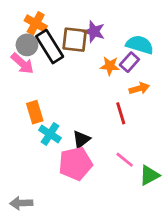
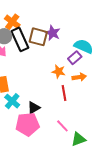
orange star: (110, 66) -> (59, 72), moved

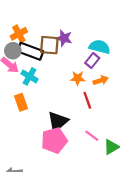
orange cross: (12, 22) -> (19, 34), turned 35
black rectangle: (20, 39) -> (30, 51), turned -35
cyan cross: (12, 101) -> (29, 76), moved
black triangle: (34, 108) -> (58, 122), size x1.5

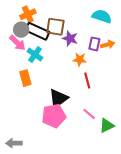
purple star: (64, 38) -> (70, 38), moved
cyan semicircle: (100, 47) -> (102, 16), moved
purple rectangle: (92, 61) -> (94, 44), turned -32
orange arrow: (101, 80) -> (108, 45), moved

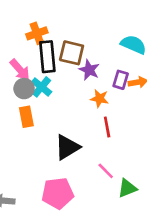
gray circle: (21, 30) -> (24, 89), moved
black rectangle: (37, 31) -> (47, 57), turned 55
pink pentagon: (54, 116) -> (58, 193), moved

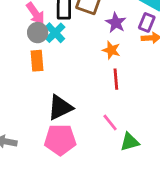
purple star: (89, 70) -> (116, 23), moved
purple rectangle: (121, 80) -> (147, 22), moved
black triangle: (67, 147) -> (60, 108), moved

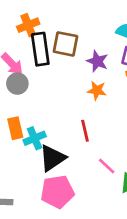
cyan cross: (55, 33) -> (35, 138), moved, turned 30
orange rectangle: (37, 61) -> (15, 128), moved
red line: (116, 79) -> (85, 131), moved

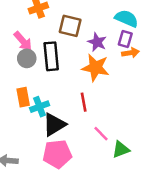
black rectangle: (40, 49) -> (51, 56), moved
orange star: (97, 91) -> (95, 68), size x1.6

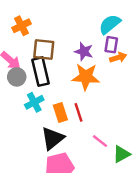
cyan semicircle: (127, 18) -> (110, 24), turned -55
brown square: (70, 26) -> (44, 50), moved
orange rectangle: (23, 97) -> (60, 112), moved
cyan cross: (40, 107) -> (34, 102), moved

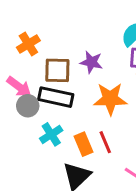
purple star: (84, 52) -> (91, 62), moved
black rectangle: (41, 72) -> (56, 97), turned -60

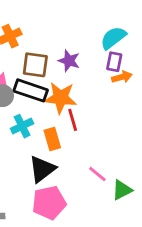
orange star: (110, 99) -> (61, 98), moved
red line: (105, 142) -> (73, 120), moved

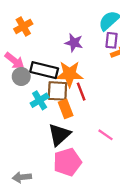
brown square: (35, 65) -> (57, 91), moved

